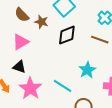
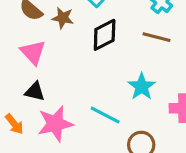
pink triangle: (21, 42) -> (33, 52), turned -36
pink star: (30, 88) -> (55, 124), turned 30

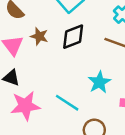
brown star: (63, 18) -> (39, 36), moved

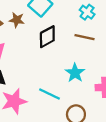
brown star: (39, 36) -> (17, 20), moved

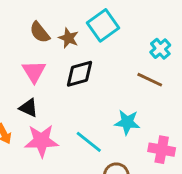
black diamond: (47, 37) -> (79, 74), moved
cyan star: (75, 73) -> (127, 122), turned 30

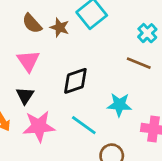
black diamond: (79, 74) -> (75, 81), moved
black triangle: (29, 108) -> (25, 96), turned 42

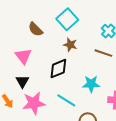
brown semicircle: (32, 23) -> (35, 29), moved
brown star: (60, 27) -> (70, 45), moved

